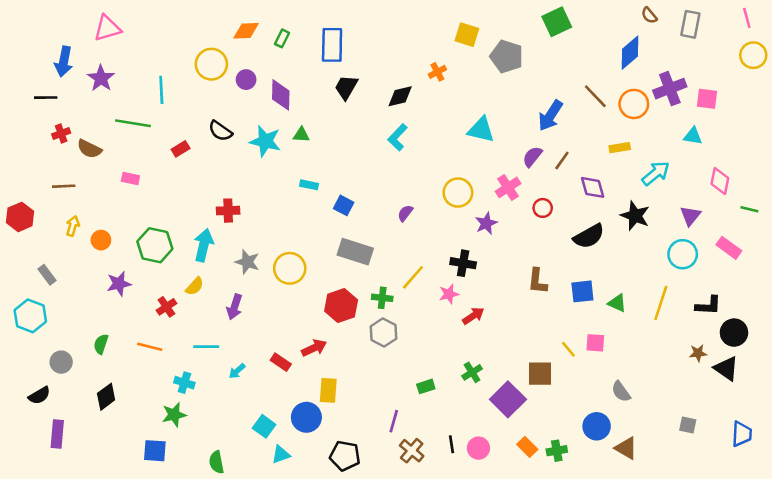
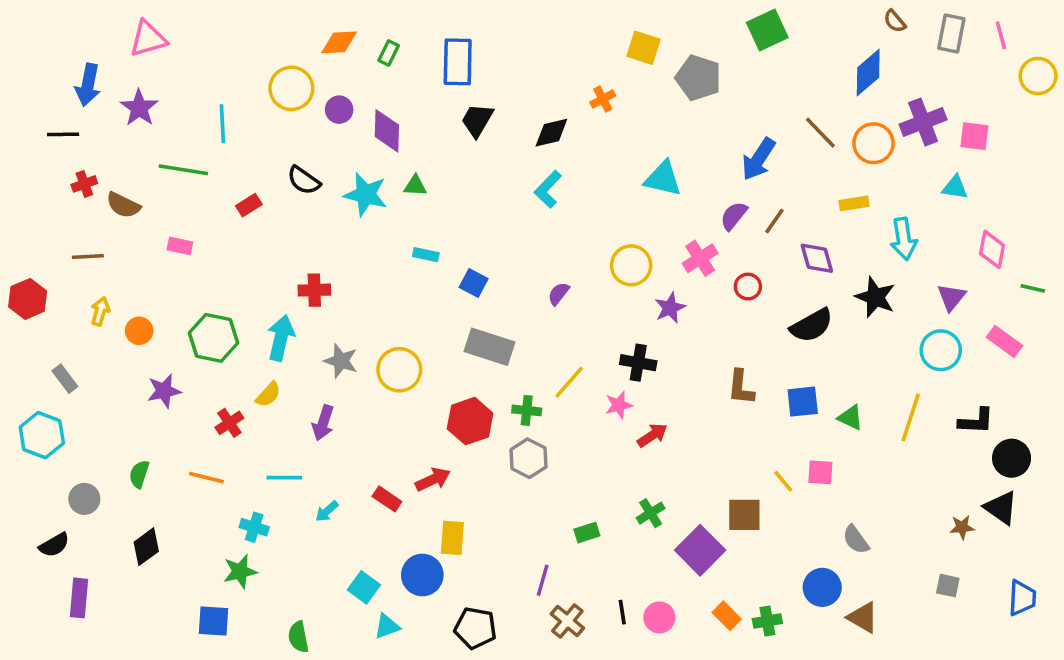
pink line: (747, 18) -> (1001, 35), moved
cyan arrow: (656, 173) -> (904, 239), turned 120
brown star: (698, 353) -> (962, 527), moved

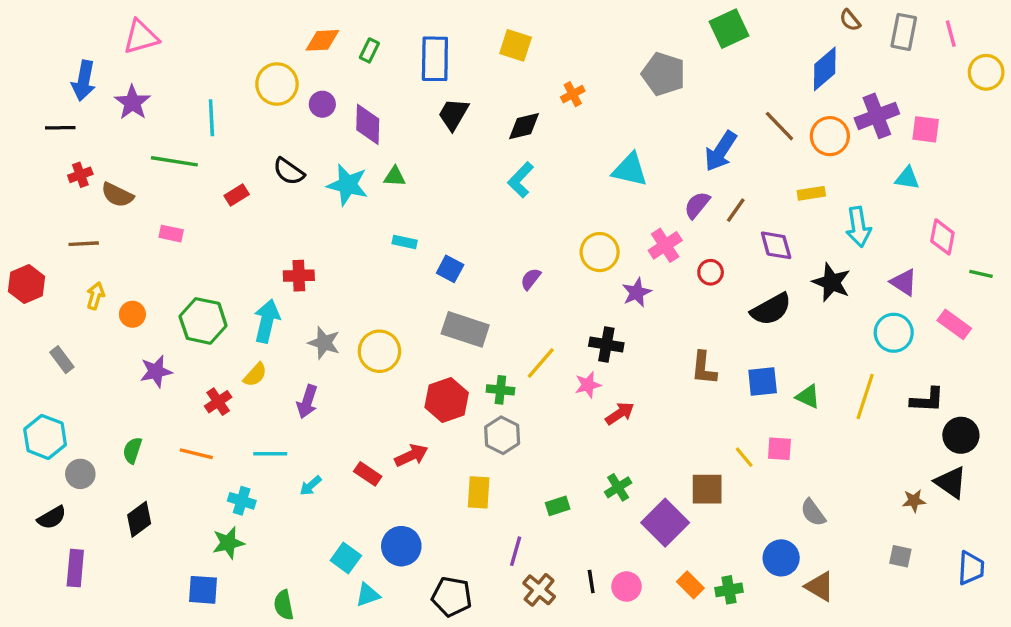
yellow square: (643, 48) -> (516, 45), moved
purple triangle: (951, 297) -> (904, 282), turned -36
cyan hexagon: (42, 435) -> (45, 437), moved
yellow rectangle: (452, 538) -> (479, 492), moved

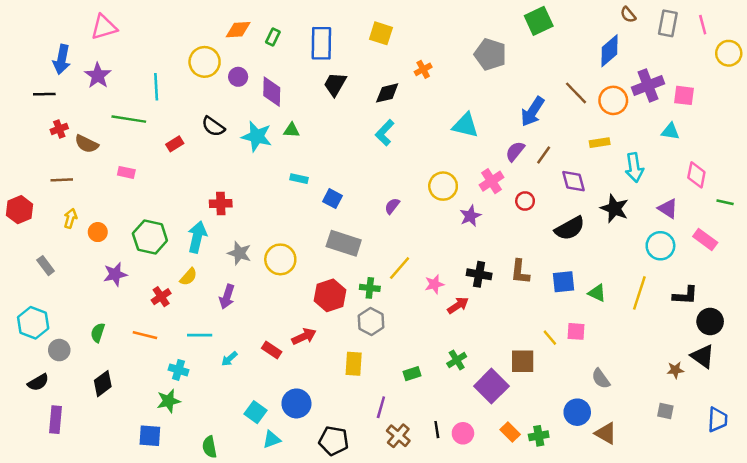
black cross: (606, 345) -> (479, 274), moved

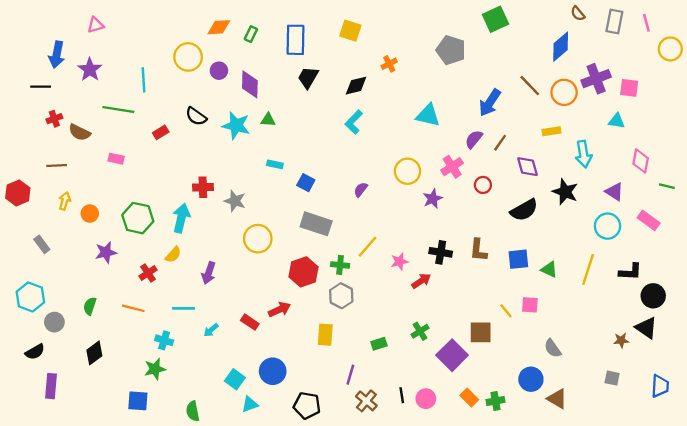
pink triangle: (104, 27) -> (96, 25), size x0.7
gray star: (239, 253) -> (235, 201), moved

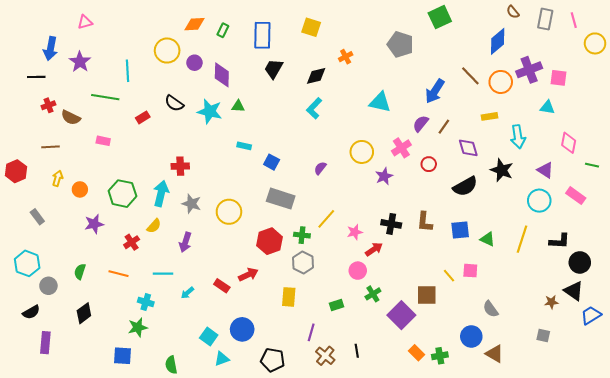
gray star: (235, 201) -> (191, 204), moved
blue trapezoid: (660, 386) -> (591, 315), moved, turned -125
pink circle: (426, 399) -> (358, 271), moved

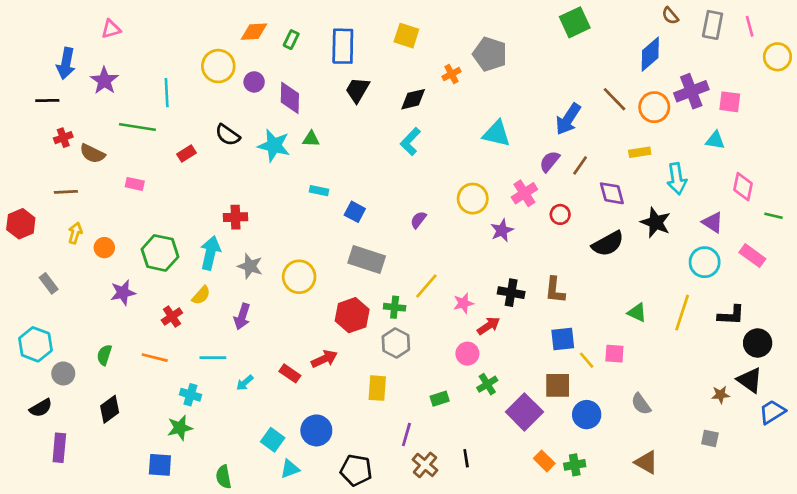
gray pentagon: (400, 44) -> (490, 54), moved
blue square: (460, 230) -> (563, 339), moved
blue circle: (471, 336) -> (587, 415), moved

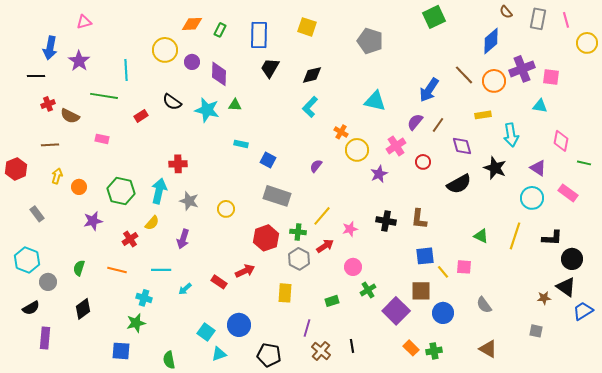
orange cross: (452, 74) -> (341, 132), moved, turned -32
yellow circle: (299, 277) -> (226, 209), size x0.7
red arrow: (489, 326) -> (325, 246), moved

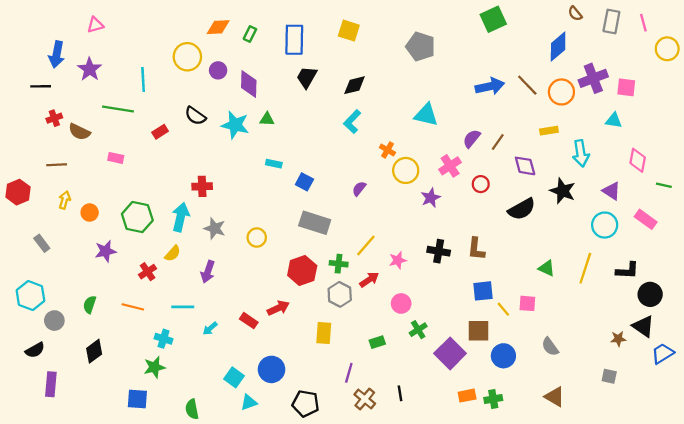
blue arrow: (429, 90) -> (490, 86), moved, turned -135
orange rectangle: (411, 348) -> (467, 396), turned -56

